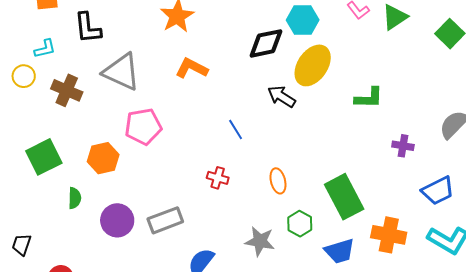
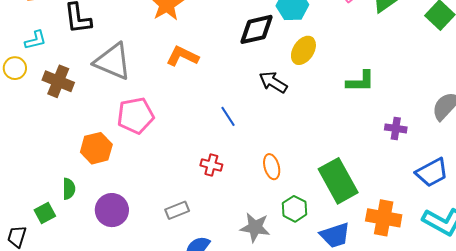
yellow ellipse: (313, 65) -> (303, 50), size x0.7
green square: (44, 157) -> (45, 213), moved, size x0.6
gray rectangle: (165, 220) -> (177, 210), moved, size x0.7

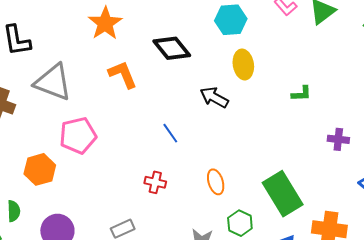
black diamond: (256, 29) -> (172, 48), moved, turned 66
yellow ellipse: (303, 50) -> (243, 65), turned -40
orange L-shape: (182, 56) -> (123, 75), turned 44
green L-shape: (360, 81) -> (301, 94), size x0.7

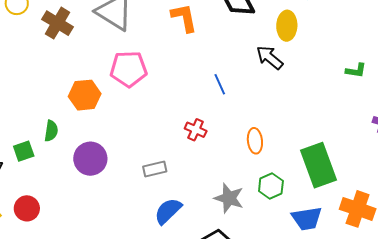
yellow ellipse: (243, 65) -> (287, 26), moved

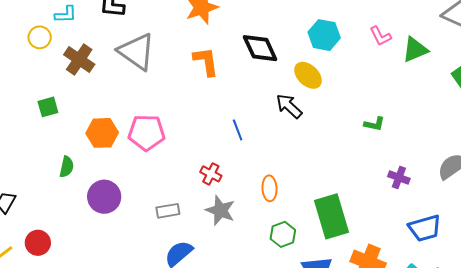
yellow ellipse: (287, 26) -> (308, 75), turned -52
pink pentagon: (129, 69) -> (147, 133), moved
green square: (24, 151) -> (48, 107), moved
gray star: (229, 198) -> (220, 210), moved

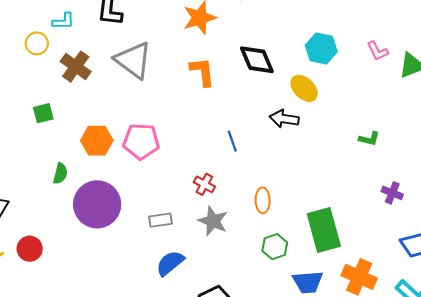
black arrow: (289, 106) -> (284, 119), turned -36
purple circle: (104, 197) -> (97, 204), size x1.4

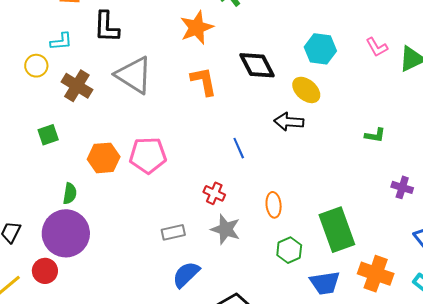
purple circle: (97, 204) -> (66, 233), moved

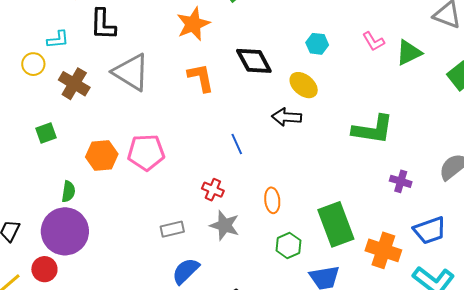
cyan hexagon: (320, 49) -> (317, 44), size x0.7
green L-shape: (375, 135) -> (373, 130), size x2.0
orange cross: (376, 274) -> (383, 250), moved

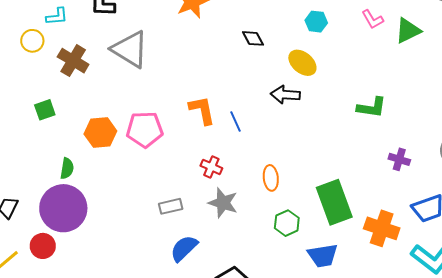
black diamond: (254, 61) -> (253, 38), size x0.6
orange L-shape: (201, 78) -> (202, 110), moved
green L-shape: (373, 130) -> (372, 107), size x0.7

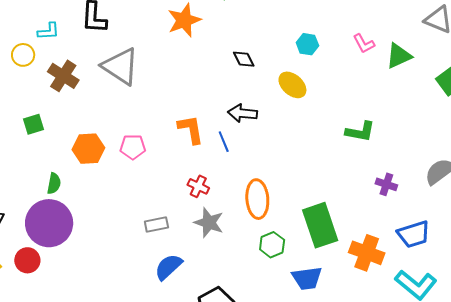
black arrow: (285, 95) -> (242, 113), moved
pink pentagon: (145, 129) -> (133, 147), size x0.7
orange ellipse: (271, 178) -> (257, 199), size x1.5

